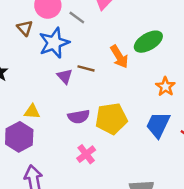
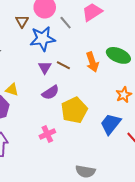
green ellipse: (148, 42) -> (118, 55), turned 40
purple semicircle: (79, 117) -> (50, 93), moved, turned -36
yellow pentagon: (111, 119) -> (74, 110), turned -30

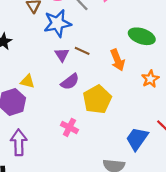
orange arrow: (92, 62) -> (118, 60), moved
blue trapezoid: (111, 124) -> (137, 139), moved
pink cross: (47, 134) -> (69, 127), turned -35

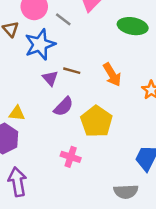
green ellipse: (142, 36) -> (133, 26), moved

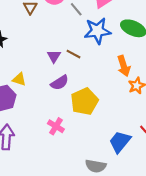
blue star: (40, 44) -> (97, 31), moved
orange arrow: (112, 75) -> (124, 66), moved

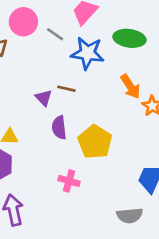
blue star: (97, 31) -> (88, 53), turned 30
purple semicircle: (60, 83) -> (59, 127), turned 132

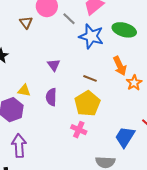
brown line: (66, 89) -> (90, 78), moved
purple semicircle: (59, 127) -> (51, 97), moved
pink cross: (69, 181) -> (79, 130), moved

